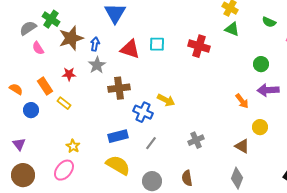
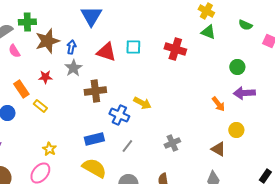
green cross: (51, 19) -> (27, 22), turned -36

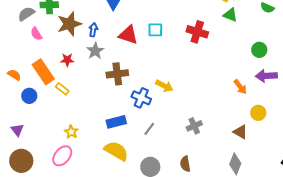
orange rectangle: (21, 89) -> (43, 72), size x1.4

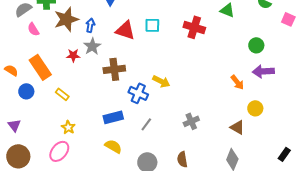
red star: (67, 60) -> (73, 55), moved
yellow rectangle: (62, 89) -> (62, 94), moved
yellow semicircle: (116, 151) -> (113, 146), size x0.7

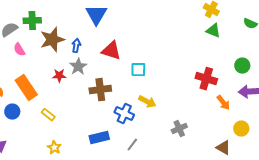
cyan square: (152, 25) -> (138, 70), moved
red cross: (194, 27) -> (206, 79), moved
gray cross: (191, 121) -> (179, 129), moved

